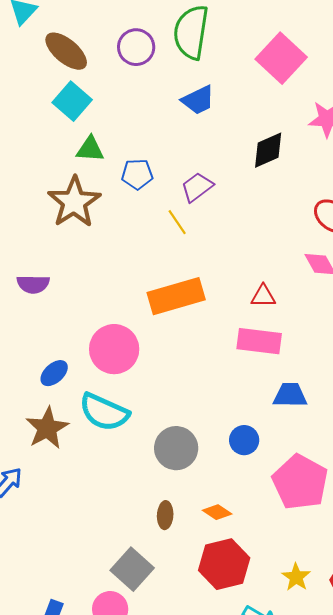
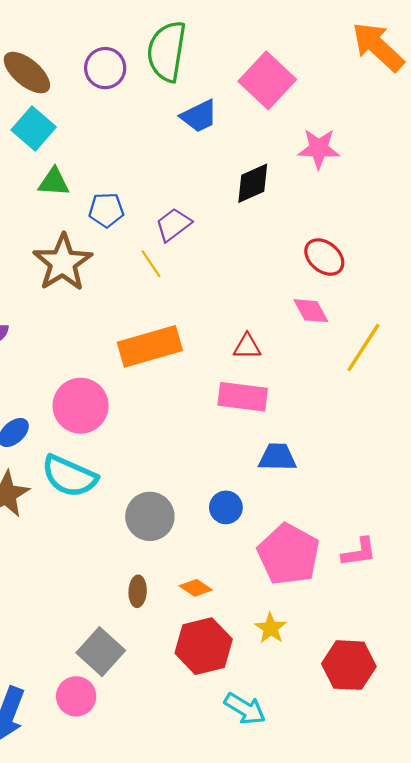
blue trapezoid: (198, 100) -> (199, 116), moved
brown star: (74, 202) -> (63, 263), moved
yellow star: (296, 577) -> (271, 628), moved

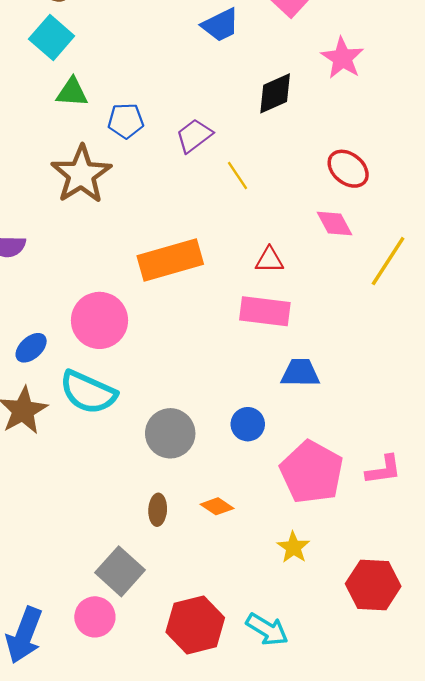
pink star: (319, 149) -> (342, 58), turned 30
yellow line: (151, 264) -> (237, 176), moved
red hexagon: (204, 646) -> (195, 625), moved

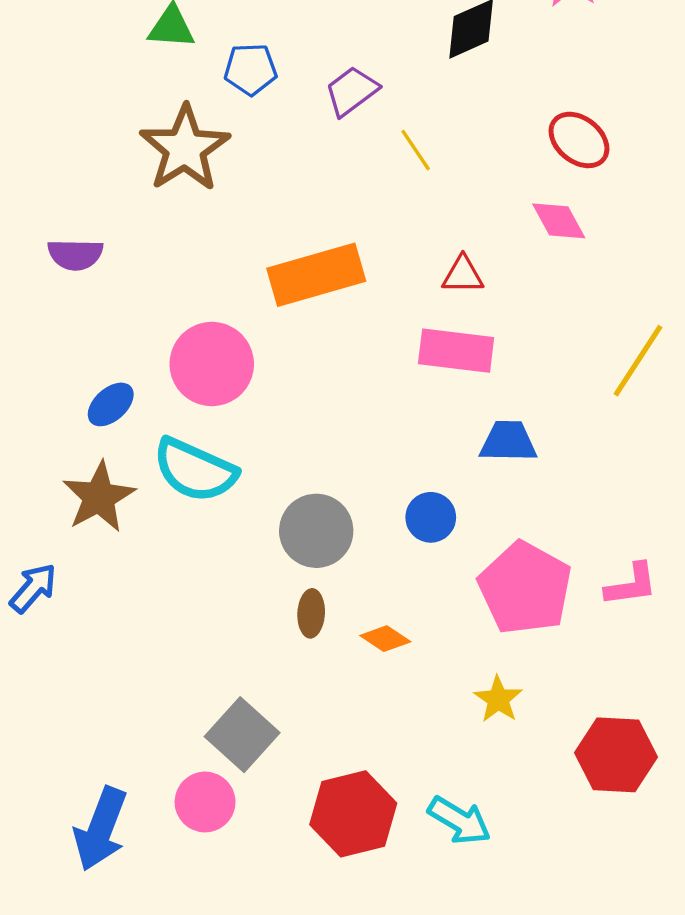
yellow line: (388, 261) -> (638, 361), moved
brown ellipse: (158, 510) -> (311, 613), moved

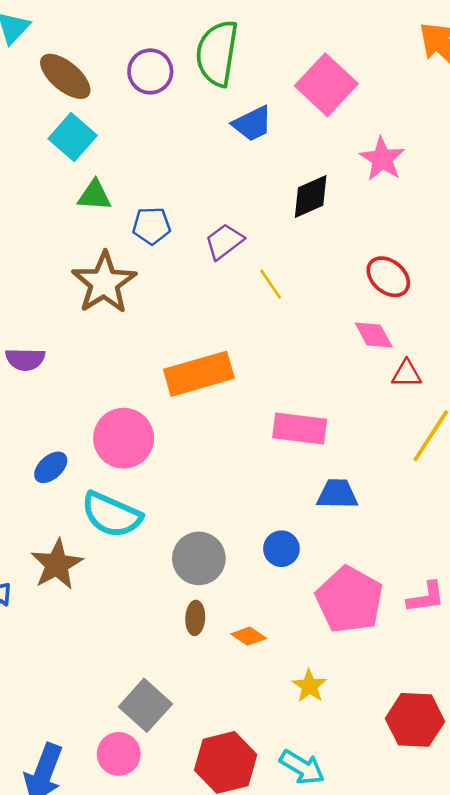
red triangle: (463, 275) -> (407, 374), moved
brown star: (99, 497) -> (57, 564), moved
yellow star: (498, 699) -> (309, 686), moved

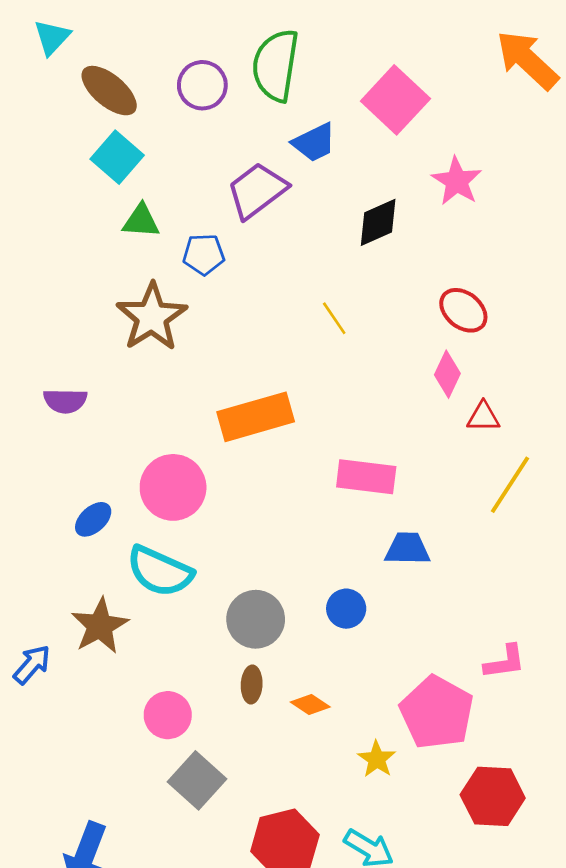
purple trapezoid: (224, 241) -> (257, 190), moved, size x1.4
pink diamond: (374, 335) -> (447, 374), turned 54
pink pentagon: (349, 600) -> (437, 712), moved
pink circle: (119, 754) -> (168, 715), moved

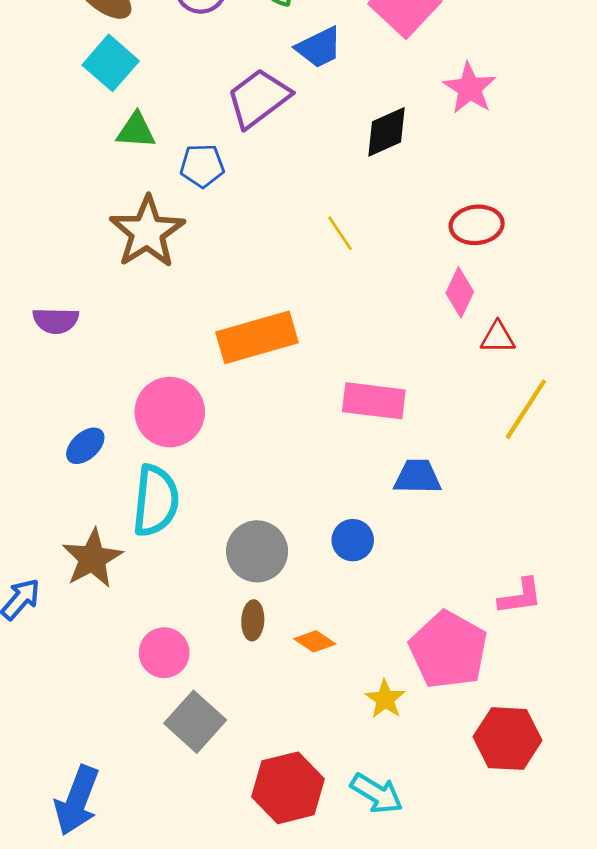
red ellipse: (463, 310) -> (477, 225), turned -45
cyan semicircle: (160, 571) -> (156, 501), turned -108

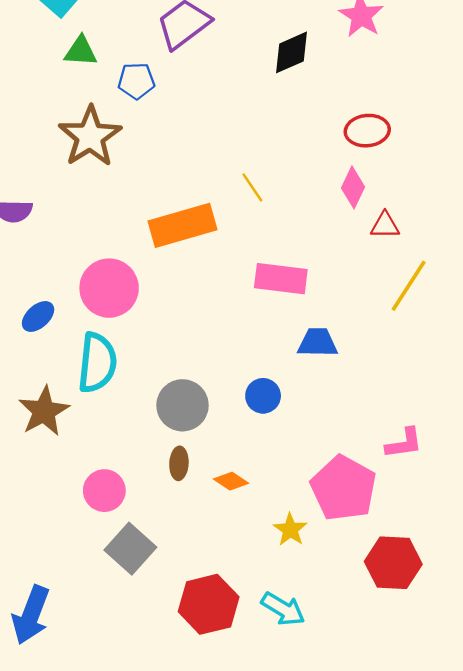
yellow line: (340, 233) -> (252, 187), moved

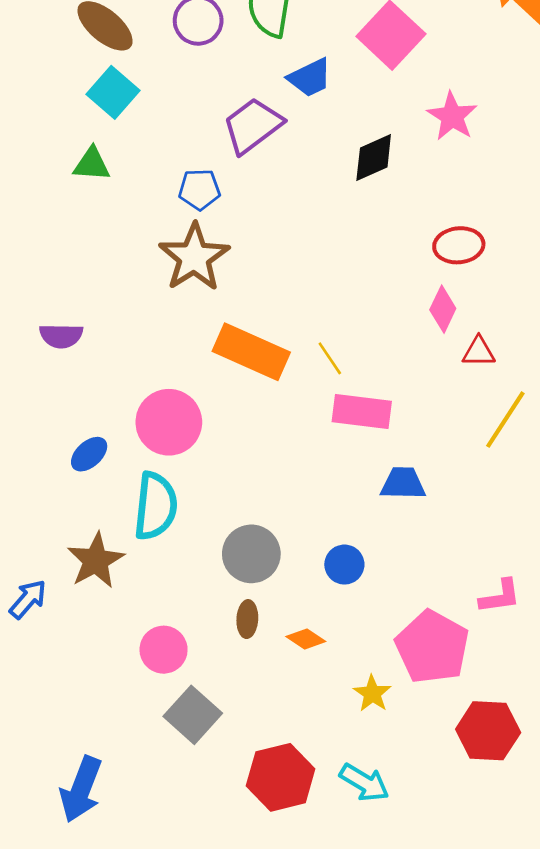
green triangle: (81, 51) -> (92, 164), moved
brown star: (90, 136) -> (194, 257), moved
yellow line: (252, 187) -> (330, 358), moved
orange rectangle: (182, 225) -> (251, 352), turned 40
blue circle: (263, 396) -> (344, 565), moved

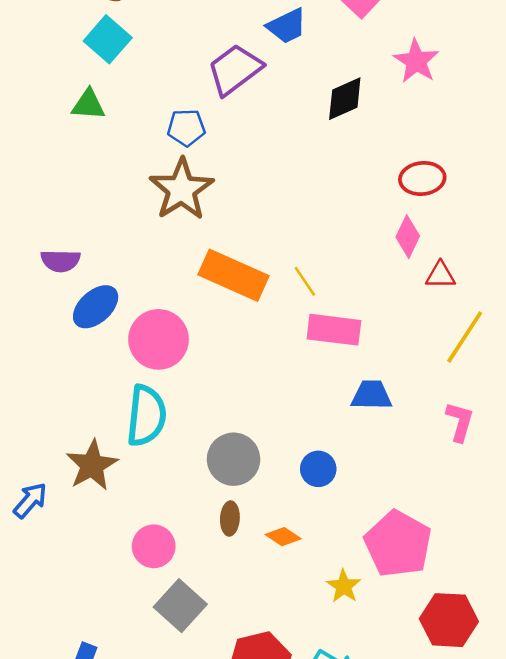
blue ellipse: (89, 454) -> (96, 307), moved, size x1.4
pink L-shape: (500, 596) -> (460, 422), moved, turned -66

